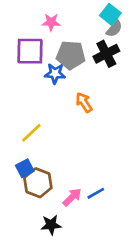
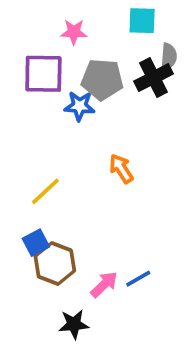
cyan square: (110, 14) -> (142, 21), moved, turned -36
gray semicircle: (114, 29) -> (169, 57), moved, turned -36
orange arrow: (84, 102) -> (121, 169), moved

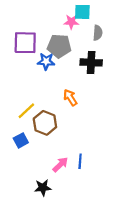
pink star: (74, 32) -> (71, 22), moved
black cross: (153, 78) -> (91, 62), moved, turned 30
brown hexagon: (55, 264) -> (45, 123), moved
blue line: (138, 279) -> (80, 161), turned -56

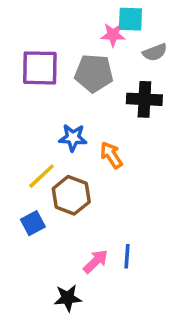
gray semicircle: (98, 33) -> (155, 52), turned 64
blue star: (46, 61) -> (73, 138), moved

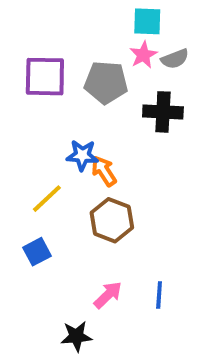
pink star: (113, 35) -> (143, 55), moved, turned -30
orange arrow: (111, 155) -> (104, 171), moved
brown hexagon: (71, 195) -> (112, 220), moved
blue line: (127, 256) -> (159, 295), moved

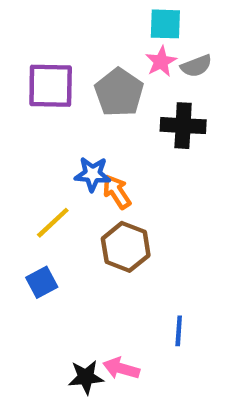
gray pentagon: (106, 82) -> (119, 92), turned 30
pink arrow: (108, 295) -> (121, 368), moved, turned -120

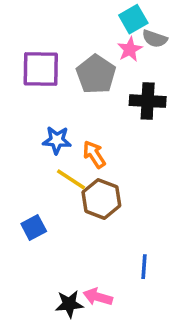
cyan square: (165, 24) -> (133, 19), turned -32
gray semicircle: (196, 66) -> (155, 39), moved, turned 40
blue star: (93, 174) -> (57, 140), moved
yellow line: (53, 223) -> (71, 179), moved, turned 76

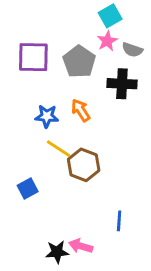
gray semicircle: (155, 39) -> (132, 50), moved
orange arrow: (94, 154) -> (81, 110), moved

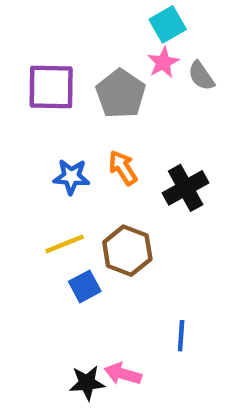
gray semicircle: (132, 50) -> (201, 76), turned 36
black cross: (122, 84) -> (186, 188), moved, turned -32
yellow line: (59, 149) -> (65, 244), moved, turned -55
blue square: (28, 188) -> (85, 286), moved

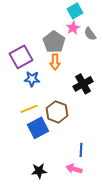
purple square: (51, 87) -> (21, 57), moved, turned -30
orange arrow: (123, 168) -> (55, 62), moved, turned -147
blue square: (85, 286) -> (38, 128), size x1.5
pink arrow: (123, 374) -> (74, 169), moved

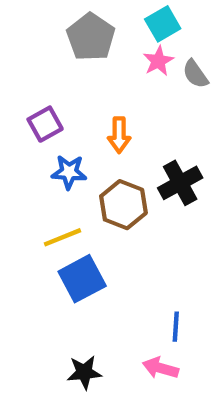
gray pentagon: (54, 42) -> (91, 37), moved
purple square: (21, 57) -> (45, 124), size x0.7
brown hexagon: (57, 112) -> (123, 205), moved

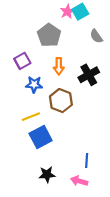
gray pentagon: (91, 37) -> (49, 35), moved
pink star: (158, 61) -> (67, 12), moved
black cross: (180, 183) -> (89, 75), moved
black star: (84, 372) -> (47, 175), moved

